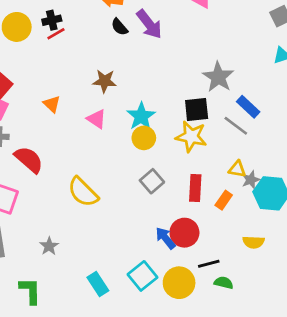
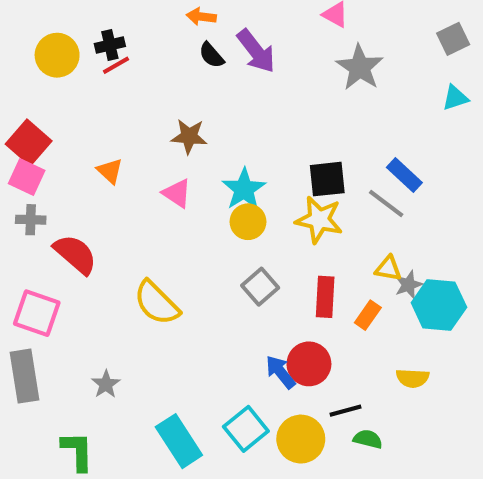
gray star: (218, 77) -> (360, 67), moved
cyan rectangle: (98, 284) -> (179, 441), size x1.4

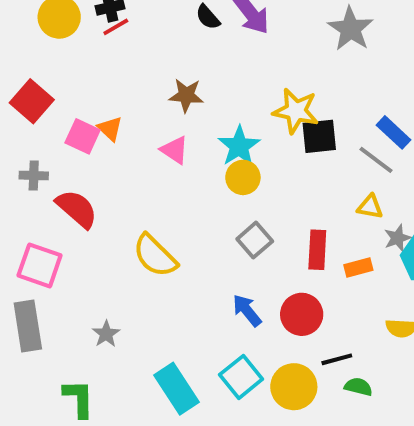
pink square: (27, 177) -> (83, 136), moved
yellow star: (319, 220) -> (296, 111), moved
yellow triangle: (388, 268) -> (370, 207), moved
orange rectangle: (368, 315) -> (358, 267), turned 40
blue arrow: (280, 372) -> (247, 310), moved

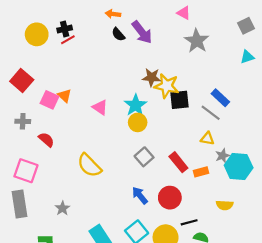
brown star: (186, 95) -> (152, 77), moved
red semicircle: (77, 209) -> (46, 140), size x0.7
red rectangle: (317, 250) -> (178, 162), turned -42

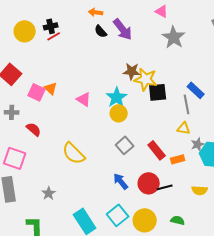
gray line: (211, 113) -> (187, 104), turned 42
black line: (189, 222) -> (165, 187), moved

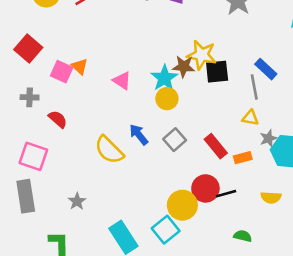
brown star: (132, 71) -> (184, 66), moved
blue arrow: (121, 181) -> (139, 135), moved
yellow circle: (145, 220) -> (182, 205), moved

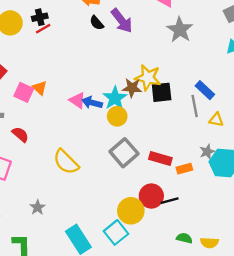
yellow triangle: (250, 118) -> (216, 120), moved
blue arrow: (139, 135) -> (92, 103), moved, turned -36
gray square: (175, 140) -> (124, 153), size x1.4
red rectangle: (216, 146) -> (160, 158), turned -35
yellow semicircle: (271, 197) -> (209, 243), moved

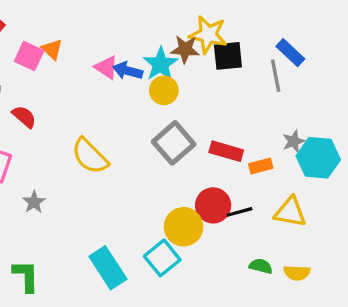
yellow triangle: (216, 120) -> (290, 212), moved, size x1.5
gray star: (37, 207) -> (34, 202), moved

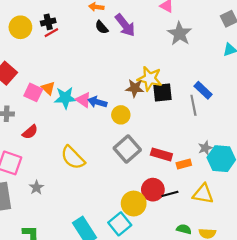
cyan star: (161, 64) -> (65, 98), moved, turned 30
red semicircle: (24, 117) -> (30, 132), turned 98

